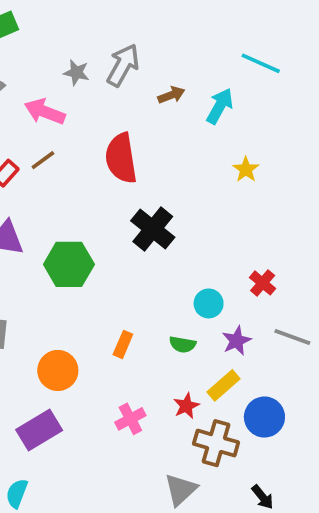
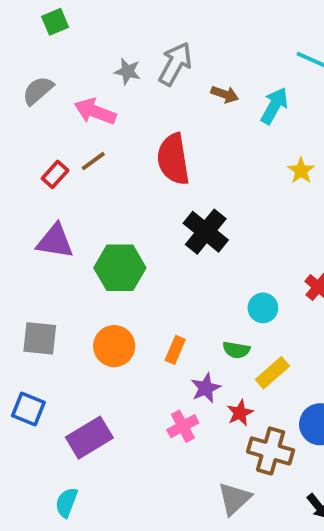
brown arrow: (171, 95) -> (225, 94), turned 40
purple star: (237, 341) -> (206, 388), moved
orange circle: (58, 370) -> (114, 346), moved
yellow rectangle: (223, 385) -> (272, 373), moved

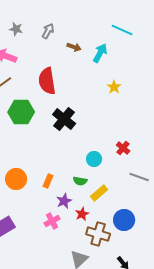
gray arrow: (175, 64) -> (48, 31), size x0.7
gray star: (128, 71) -> (16, 29), moved
green hexagon: (120, 268) -> (21, 112), moved

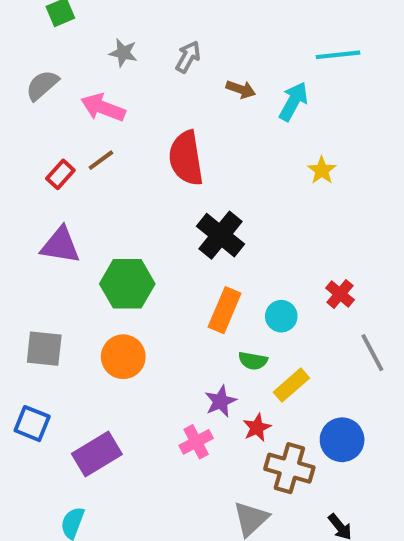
cyan line: (122, 30) -> (338, 55), turned -30
green hexagon: (21, 112) -> (127, 284), moved
gray line: (139, 177) -> (372, 353), turned 42
orange rectangle: (48, 181) -> (225, 310), moved, size x1.5

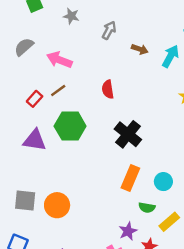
gray star: (123, 53) -> (71, 16), moved
red semicircle: (186, 158) -> (108, 89), size x0.6
green hexagon: (127, 284) -> (70, 126), moved
orange circle: (123, 357) -> (57, 205), moved

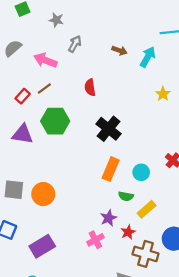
gray arrow: (109, 30) -> (75, 44), moved

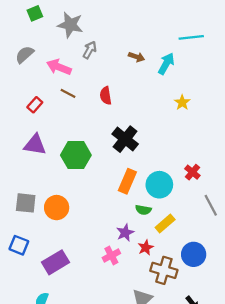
gray star: (56, 20) -> (70, 25), size x1.6
brown line: (44, 89) -> (68, 93), moved, turned 64
green hexagon: (55, 121) -> (76, 155), moved
cyan circle: (141, 172) -> (159, 185), size x1.5

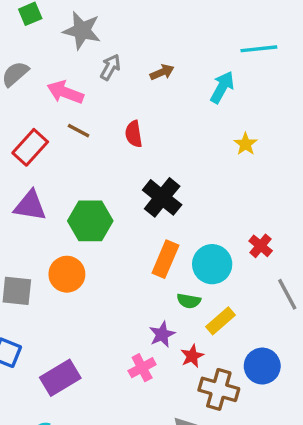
brown arrow: (137, 57) -> (162, 72), moved, turned -42
red rectangle: (35, 105) -> (30, 147), size x1.5
orange circle: (57, 208) -> (67, 274), moved

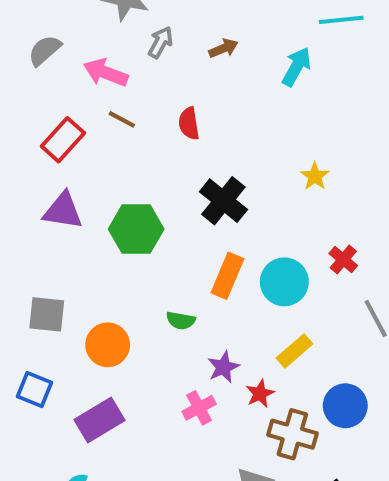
yellow star: (246, 144) -> (315, 176), moved
orange circle: (67, 274) -> (108, 345), moved
green semicircle: (189, 301) -> (181, 320), moved

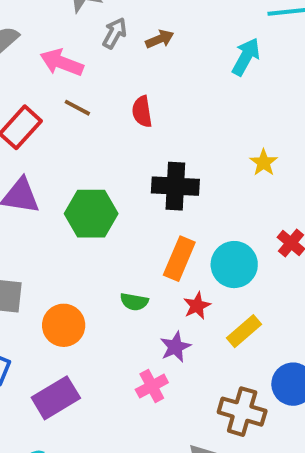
brown arrow: (223, 48) -> (160, 39), moved
black cross: (223, 201) -> (175, 186), turned -36
red star: (260, 394) -> (197, 306), moved

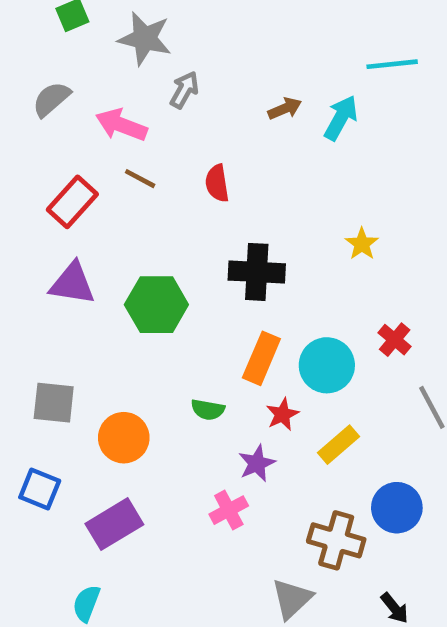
brown arrow: (160, 39) -> (285, 109), moved

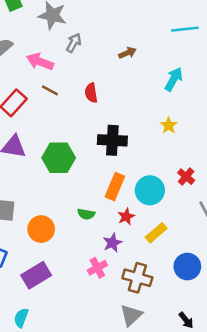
cyan arrow: (341, 118) -> (174, 79), moved
brown cross: (336, 540) -> (137, 278), moved

